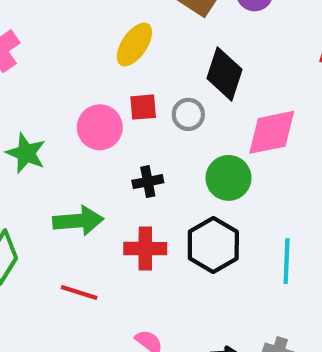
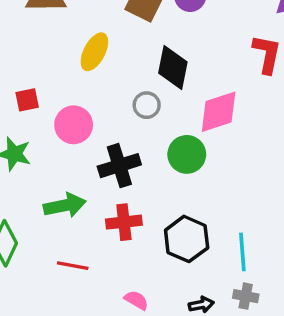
red square: (143, 107) -> (27, 100), moved
black cross: (148, 182) -> (119, 166), size x1.6
black hexagon: (213, 245) -> (187, 239), moved
cyan line: (287, 261) -> (242, 252), moved

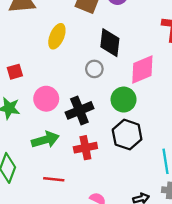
pink circle: (74, 125) -> (46, 99), moved
black hexagon: (187, 239) -> (127, 135), moved

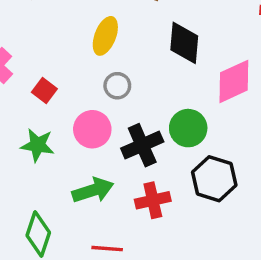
gray circle: (94, 69) -> (117, 86), moved
red square: (15, 72) -> (44, 91), turned -35
green circle: (124, 100) -> (188, 128), moved

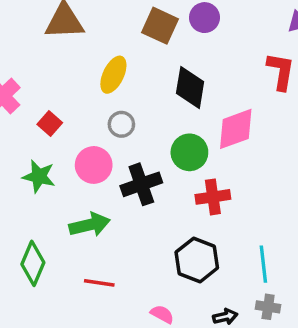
green circle: (188, 128) -> (189, 152), moved
black hexagon: (214, 179) -> (197, 260), moved
red cross: (153, 200) -> (213, 197), moved

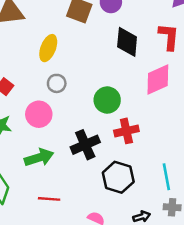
black diamond: (190, 87) -> (127, 42), moved
pink diamond: (236, 129) -> (158, 80), moved
black cross: (141, 184) -> (85, 145), moved

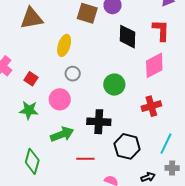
red cross: (126, 131) -> (151, 106), moved
black cross: (85, 145) -> (99, 122), turned 30
cyan line: (166, 177) -> (166, 144), turned 40
red line: (49, 199) -> (85, 159), moved

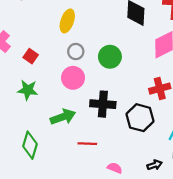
green circle: (114, 85) -> (110, 57), moved
pink circle: (60, 99) -> (73, 78), moved
black hexagon: (127, 146) -> (140, 118), moved

